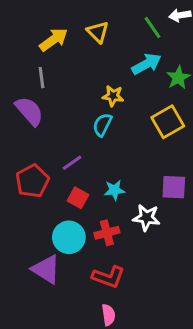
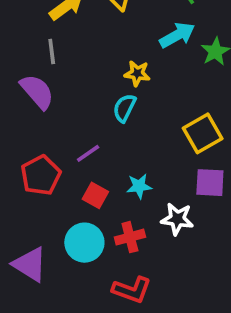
yellow square: (168, 122) -> (203, 133), moved
purple triangle: (46, 269) -> (30, 264), moved

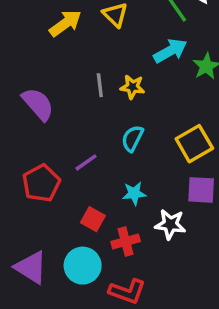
gray line: (52, 52) -> (100, 85), moved
cyan semicircle: (124, 108) -> (132, 138), moved
red square: (95, 195) -> (93, 219), moved
cyan circle: (84, 243) -> (83, 266), moved

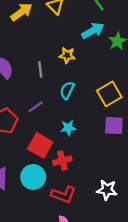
gray line: (100, 85) -> (40, 69), moved
red square: (93, 219) -> (40, 145), size x1.5
white star: (170, 224) -> (107, 190), moved

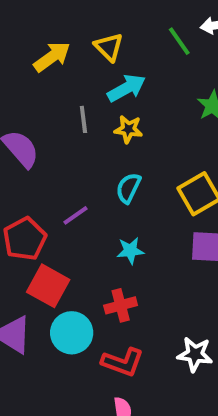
cyan arrow: (93, 31) -> (126, 88), moved
gray line: (40, 69) -> (83, 119), moved
red square: (40, 145) -> (48, 286), moved

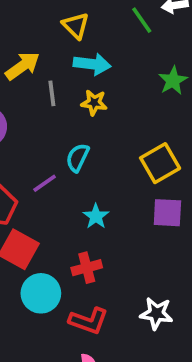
yellow arrow: (52, 57) -> (23, 66), moved
cyan arrow: (126, 88) -> (92, 64), turned 36
cyan semicircle: (128, 188) -> (78, 158), moved
cyan star: (130, 251) -> (96, 216), turned -30

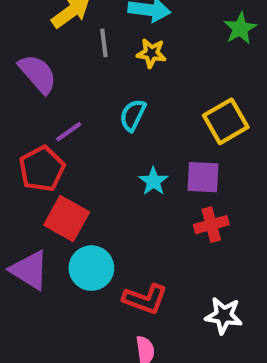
purple line: (45, 183) -> (69, 132), moved
purple square: (167, 213) -> (203, 177), moved
red cross: (87, 268) -> (211, 225), moved
white star: (156, 313) -> (224, 316), moved

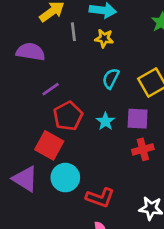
purple semicircle: (38, 74) -> (31, 52), turned -40
cyan semicircle: (133, 115) -> (111, 79), moved
red pentagon: (42, 169) -> (68, 116), moved

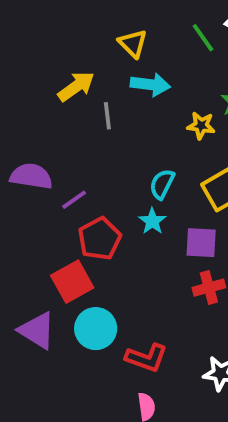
yellow star: (104, 38) -> (201, 126), moved
purple semicircle: (31, 52) -> (31, 176), moved
cyan star: (105, 121) -> (152, 221), moved
red square: (49, 145) -> (72, 282), turned 32

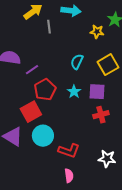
cyan star: (152, 221) -> (74, 92), moved

